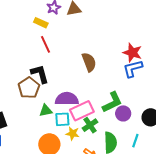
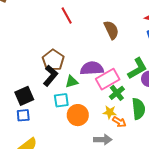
black L-shape: (40, 74) -> (50, 76), moved, turned 60
cyan square: (62, 119) -> (61, 100), moved
yellow star: (73, 134) -> (110, 112), moved

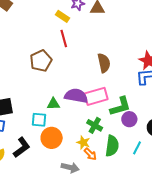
brown pentagon: (53, 60) -> (41, 61), moved
black L-shape: (50, 76) -> (22, 147), moved
pink rectangle: (108, 79) -> (96, 96), moved
green cross: (117, 93) -> (95, 125), turned -35

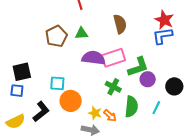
brown pentagon: (41, 61) -> (56, 36), moved
green triangle: (53, 104) -> (82, 33), moved
yellow star: (83, 142) -> (95, 113), moved

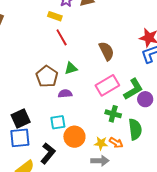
purple semicircle: (93, 58) -> (65, 94), moved, size x0.6
blue square: (17, 91) -> (20, 138), size x1.5

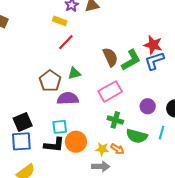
red line: (62, 37) -> (66, 42), turned 72
green L-shape: (133, 89) -> (131, 60), moved
purple semicircle: (65, 94) -> (68, 98), size x1.5
green semicircle: (135, 129) -> (137, 136), turned 110
black L-shape: (48, 153) -> (54, 145), moved, turned 55

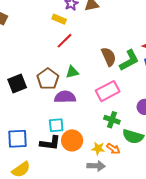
black square: (23, 122) -> (17, 83), moved

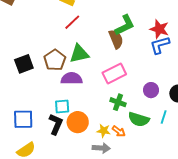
green L-shape: (129, 60) -> (125, 25), moved
green triangle: (72, 72) -> (79, 54), size x1.5
black L-shape: (50, 143) -> (56, 124), turned -75

